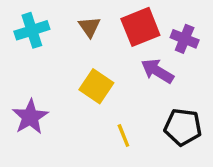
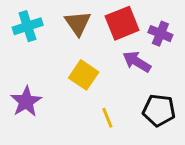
brown triangle: (90, 27) -> (78, 23), size x1.4

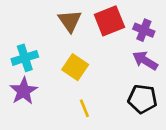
cyan cross: (28, 26) -> (25, 58), moved
purple arrow: (137, 62) -> (145, 61), moved
yellow line: (107, 118) -> (84, 108), moved

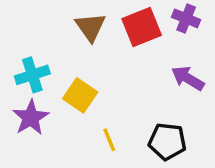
purple cross: (144, 30) -> (186, 18), moved
yellow square: (75, 67) -> (80, 95), moved
black pentagon: (143, 99) -> (167, 141), moved

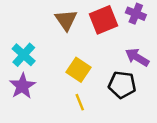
cyan cross: (32, 75) -> (24, 55), turned -30
yellow square: (80, 95) -> (78, 70), moved
black pentagon: (167, 141) -> (122, 85), moved

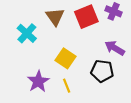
cyan cross: (24, 55) -> (27, 33), moved
purple star: (22, 86) -> (38, 81), moved

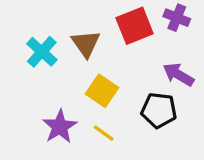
brown triangle: (55, 17) -> (86, 44), moved
yellow line: (67, 86) -> (104, 133), turned -32

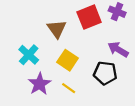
cyan cross: (42, 52) -> (29, 55), moved

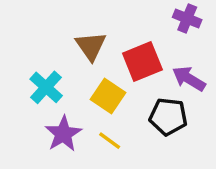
red square: (89, 17) -> (142, 62), moved

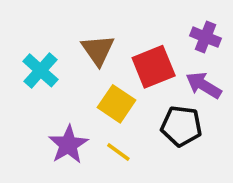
purple cross: (187, 18) -> (205, 37), moved
cyan cross: (46, 87) -> (40, 70), moved

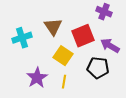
purple cross: (205, 37) -> (104, 12), moved
cyan cross: (40, 70) -> (22, 38), turned 30
yellow line: (118, 152) -> (64, 82), turned 64

